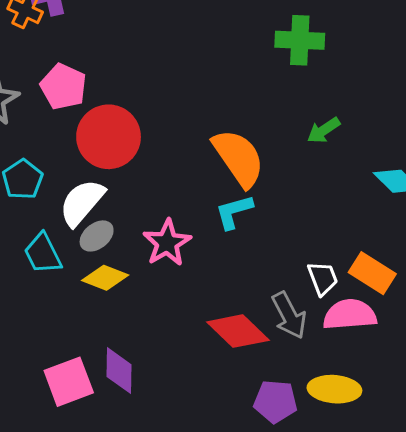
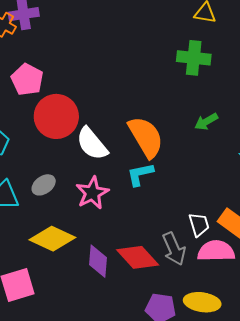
white semicircle: (82, 202) -> (92, 144), moved, turned -84
yellow diamond: (105, 278) -> (52, 239), moved, size x1.4
purple diamond: (119, 371) -> (98, 261), moved

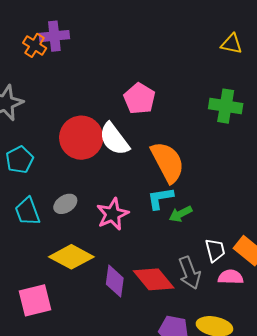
green cross: (194, 58) -> (226, 106), moved
pink pentagon: (27, 80) -> (140, 99), moved
green arrow: (206, 122) -> (181, 214), moved
white semicircle: (92, 144) -> (114, 139), moved
pink semicircle: (216, 251) -> (231, 277), size x0.7

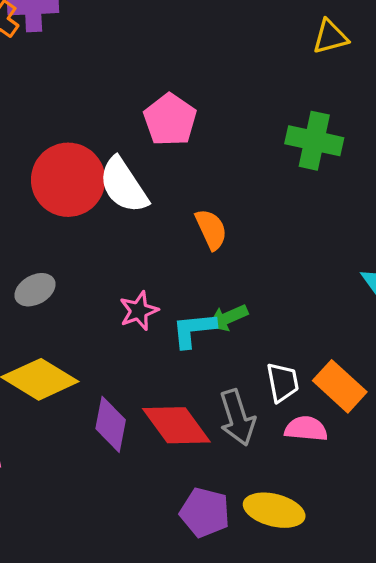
yellow triangle: (232, 44) -> (330, 37), turned -30
orange semicircle: (168, 162) -> (211, 229), size x0.6
cyan L-shape: (160, 198) -> (194, 330), moved
pink star: (113, 214) -> (139, 311), moved, size x0.7

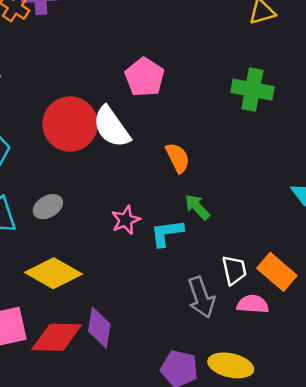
green arrow: (228, 318) -> (197, 207), moved, turned 72
purple diamond: (111, 424) -> (99, 328), moved
red diamond: (176, 425) -> (57, 337), moved, turned -51

